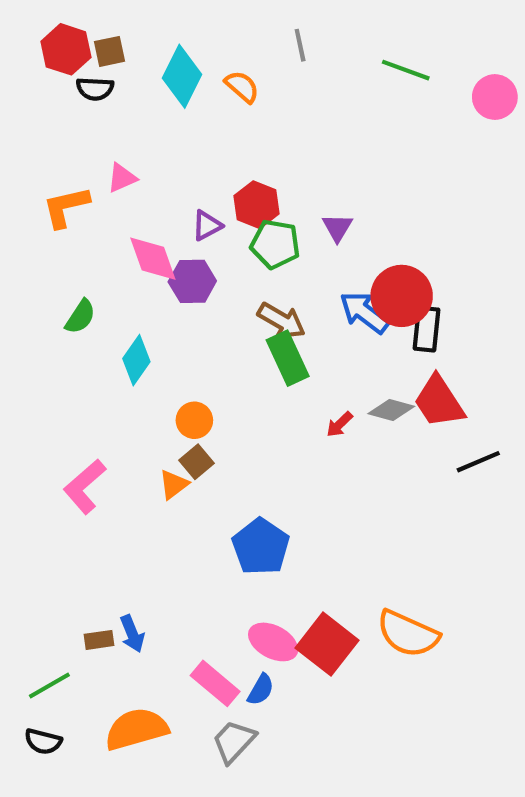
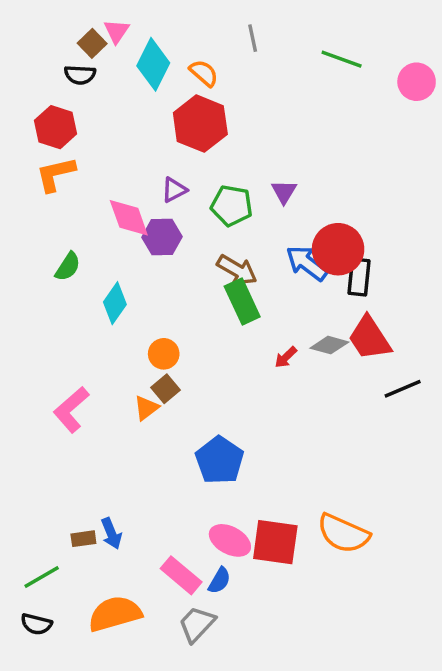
red hexagon: (66, 49) -> (56, 127), moved
brown square: (109, 51) -> (92, 43), turned -32
pink triangle: (122, 178) -> (117, 31), moved, turned -32
red hexagon: (257, 205) -> (200, 124), moved, size x1.4
red square: (327, 644) -> (275, 542), turned -30

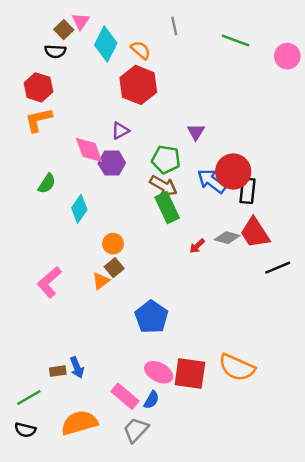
green pentagon: (232, 206) -> (166, 159), moved

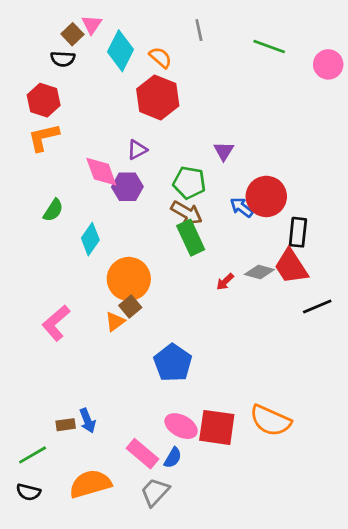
blue arrow: (212, 181) -> (242, 207), size x0.7
black rectangle: (248, 191) -> (298, 232), moved
orange circle: (113, 244) -> (129, 279), size x1.8

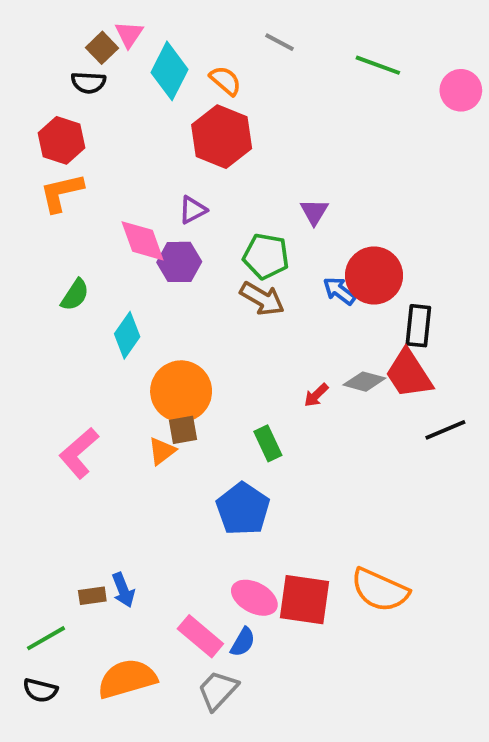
gray line: (199, 30) -> (279, 42), turned -50
green rectangle: (191, 238) -> (268, 443), moved, size x0.7
brown square: (130, 306) -> (183, 430), turned 30

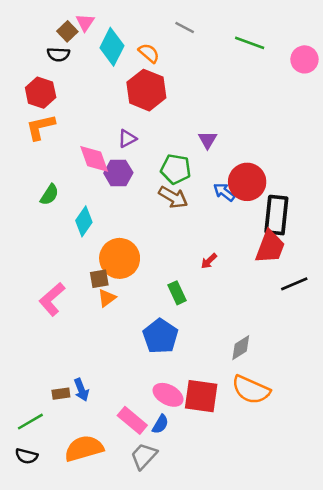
black rectangle: (418, 326) -> (276, 215), size x1.4
red trapezoid: (409, 374) -> (270, 247), turned -126
gray diamond: (364, 382) -> (241, 348), moved, turned -48
brown square: (183, 430) -> (99, 279), moved

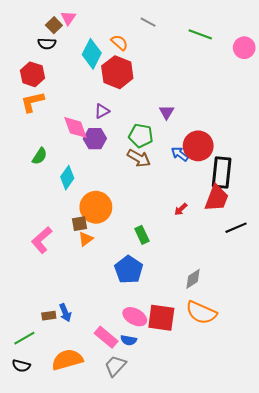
cyan diamond: (112, 47) -> (92, 54), moved
red arrow: (209, 261) -> (181, 209), moved
blue semicircle: (160, 424) -> (129, 340), turned 70

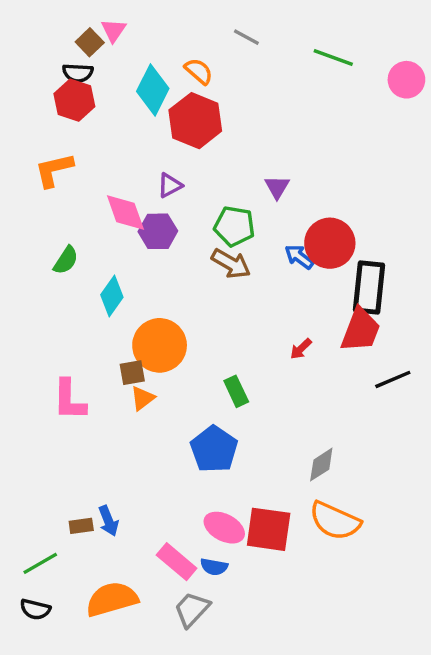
red hexagon: (32, 74) -> (74, 100), moved
pink L-shape: (42, 240) -> (69, 400), turned -48

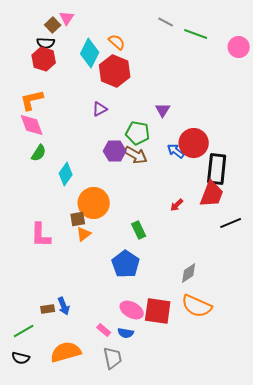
gray line: (246, 37) -> (166, 22), moved
pink diamond: (125, 213) -> (32, 125), moved
purple hexagon: (158, 231) -> (115, 151), moved
pink rectangle: (177, 562) -> (104, 330), size x0.6
gray trapezoid: (192, 609) -> (113, 358), turned 125

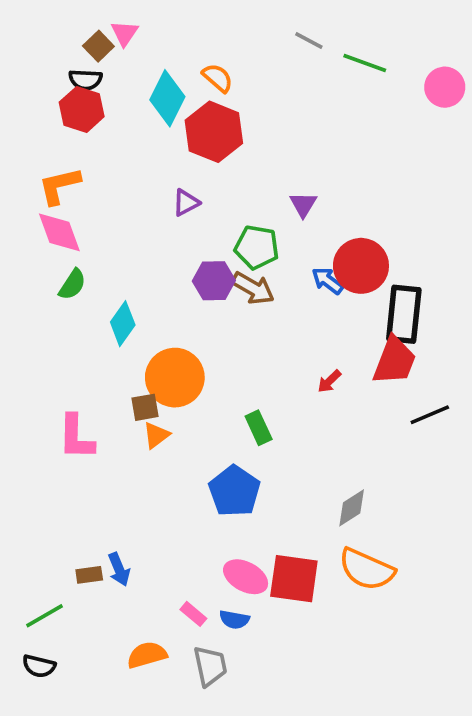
orange semicircle: (66, 352) -> (147, 655), moved, size x0.7

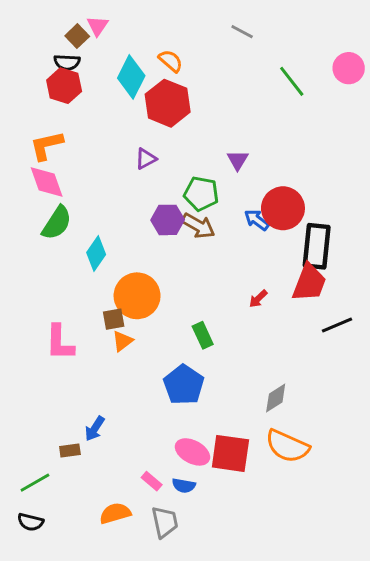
green line: (365, 63) -> (292, 81), moved, turned 32
green semicircle: (72, 284) -> (57, 223), size x1.4
blue arrow: (119, 569) -> (95, 429), moved, turned 55

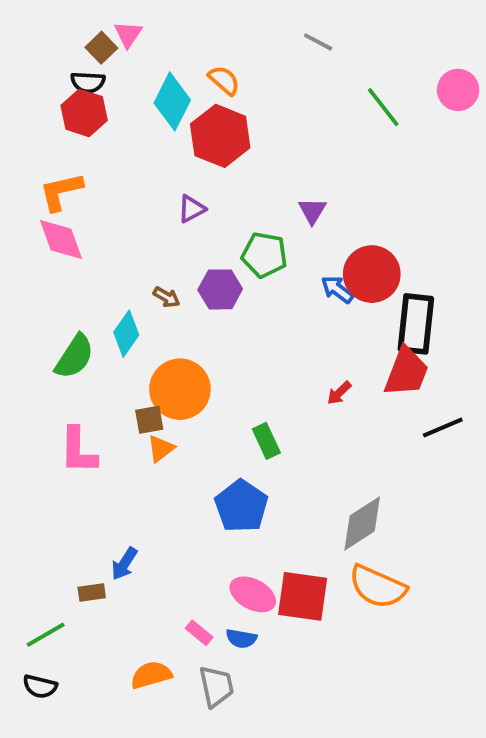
green semicircle: (57, 223) -> (74, 357), moved
brown arrow: (198, 226) -> (167, 297), moved, size x0.6
gray diamond: (276, 398) -> (362, 523), size x1.4

